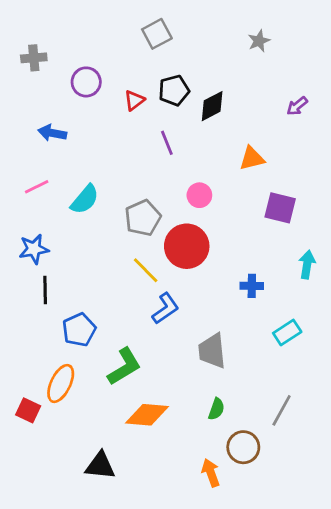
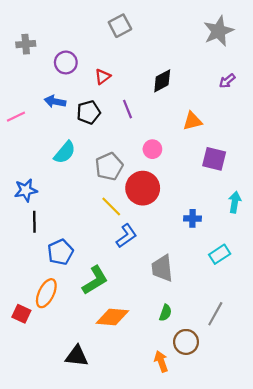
gray star: (259, 41) -> (219, 31), moved, size x1.8
black pentagon: (174, 90) -> (89, 112), moved
blue arrow: (52, 133) -> (55, 101), moved
pink line: (37, 187) -> (16, 117), moved

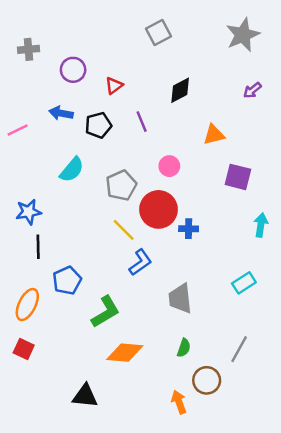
gray square: (120, 26) -> (158, 32), moved
blue cross: (193, 218) -> (189, 229), moved
orange ellipse: (46, 293) -> (27, 305), moved

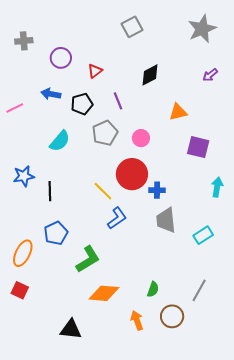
gray pentagon: (121, 185) -> (105, 133), moved
black line: (38, 247) -> (50, 191), moved
gray trapezoid: (180, 298) -> (166, 220), moved
orange arrow: (179, 402) -> (137, 320), moved

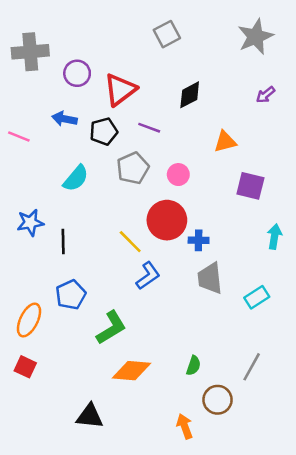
gray cross: (24, 41) -> (30, 52), size x1.6
red triangle: (95, 71) -> (120, 90), size x1.8
purple line: (118, 101) -> (149, 128), turned -48
pink line: (15, 108) -> (19, 137), turned 48
orange arrow: (137, 320) -> (185, 426), moved

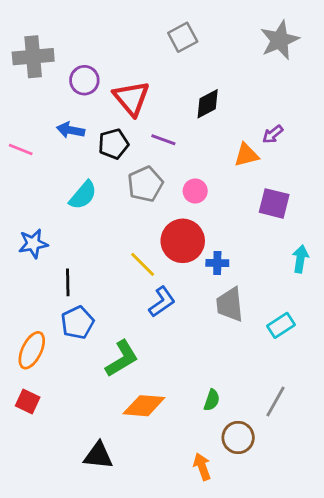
red triangle: (120, 90) -> (131, 98), turned -33
purple arrow: (266, 95) -> (273, 134), moved
black line: (63, 242) -> (68, 282), moved

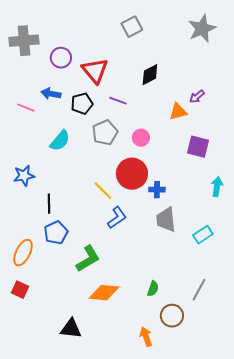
pink line: (21, 149) -> (26, 108), moved

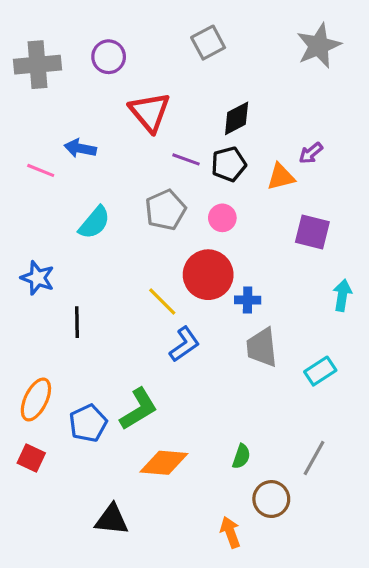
purple circle: (61, 58) -> (109, 57), moved
black pentagon: (82, 104) -> (229, 164), moved
blue star: (24, 176) -> (38, 278), turned 30
blue pentagon: (56, 233) -> (88, 423), moved

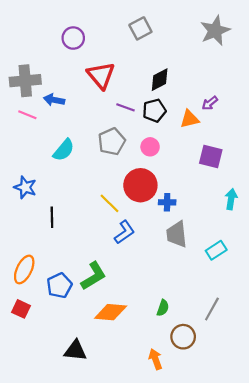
gray cross: (38, 65) -> (25, 81), moved

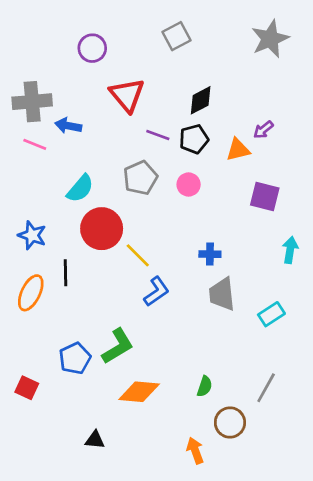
red circle: (140, 185) -> (102, 229), moved
orange ellipse: (24, 269) -> (31, 293), moved
black triangle: (75, 351) -> (95, 440), size x0.7

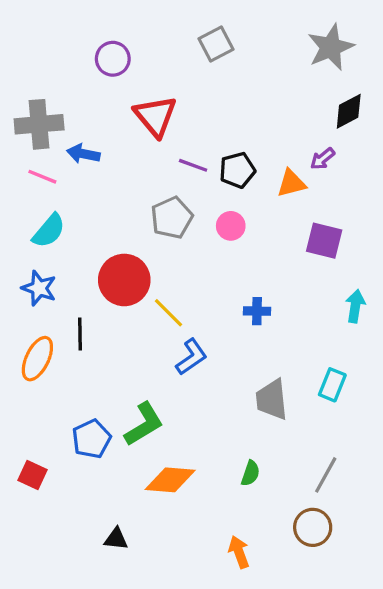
black diamond: (201, 100) -> (349, 111), moved
cyan semicircle: (80, 189) -> (49, 231), moved
gray trapezoid: (222, 294) -> (272, 400), moved
cyan rectangle: (271, 314) -> (332, 385), turned -35
brown circle: (230, 422) -> (313, 527), moved

